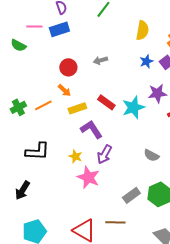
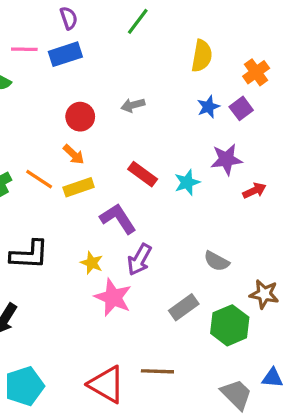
orange line: (43, 105) -> (39, 179), turned 60
cyan star: (133, 107) -> (187, 182), size x0.7
yellow rectangle: (77, 108) -> (79, 187), moved
gray rectangle: (131, 195) -> (184, 307), moved

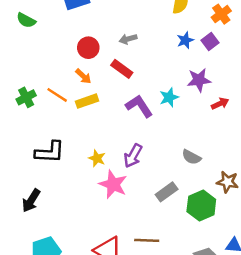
red rectangle: (143, 174) -> (122, 69), moved
purple L-shape: (118, 219) -> (139, 106), moved

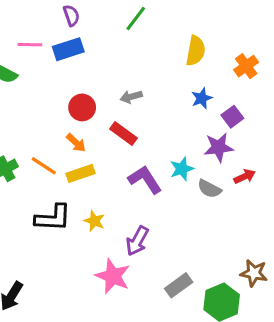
purple square: (210, 41) -> (232, 117), moved
black L-shape: (50, 152) -> (53, 218), moved
gray semicircle: (191, 157) -> (209, 189), moved
yellow star: (97, 158) -> (94, 221), moved

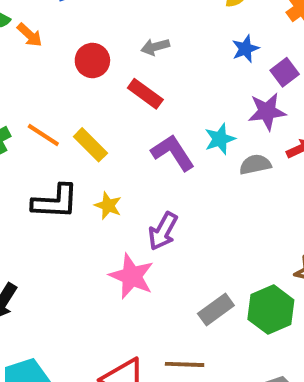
orange arrow: (76, 143) -> (30, 35), moved
yellow rectangle: (81, 173) -> (90, 145), turned 64
gray semicircle: (209, 189) -> (255, 164), turned 140
gray rectangle: (179, 285) -> (216, 310), moved

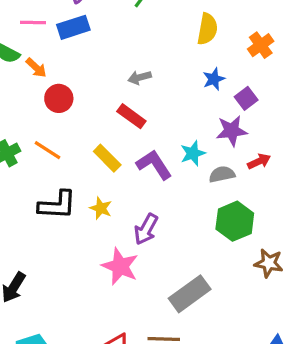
red circle: (92, 60) -> (59, 98), moved
yellow rectangle: (90, 145) -> (107, 158), moved
gray rectangle: (216, 310) -> (190, 294), size x1.4
green hexagon: (271, 310) -> (235, 221), moved

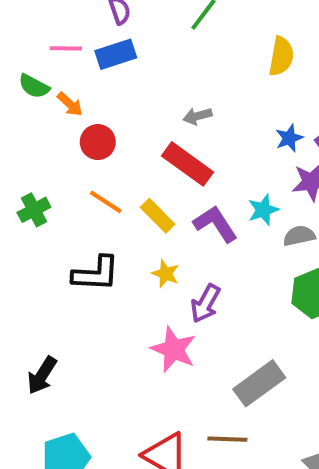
blue star: (214, 79) -> (289, 138), moved
red rectangle: (131, 116) -> (187, 164), size x1.4
orange line: (47, 150) -> (106, 202), moved
yellow star: (101, 208) -> (166, 274), moved

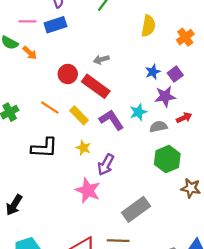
red circle: (98, 142) -> (68, 74), moved

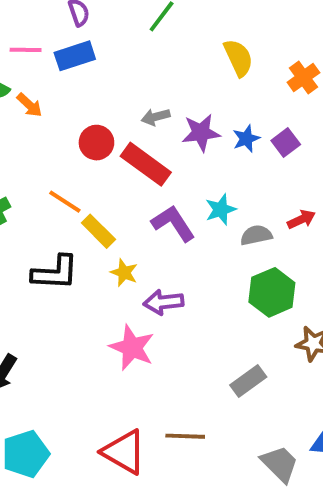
yellow semicircle: (148, 26) -> (238, 58), turned -35
purple star: (165, 96) -> (201, 133), moved
yellow rectangle: (79, 115) -> (98, 231), moved
purple arrow: (106, 165) -> (163, 302), turned 55
gray rectangle: (136, 209) -> (248, 381), moved, size x0.7

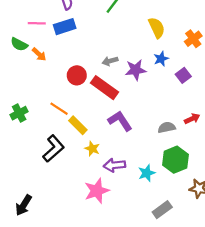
blue star: (246, 139) -> (161, 59), moved
cyan star: (221, 210) -> (147, 173), moved
black L-shape: (55, 273) -> (53, 149), turned -44
pink star: (132, 348) -> (97, 191), turned 30

